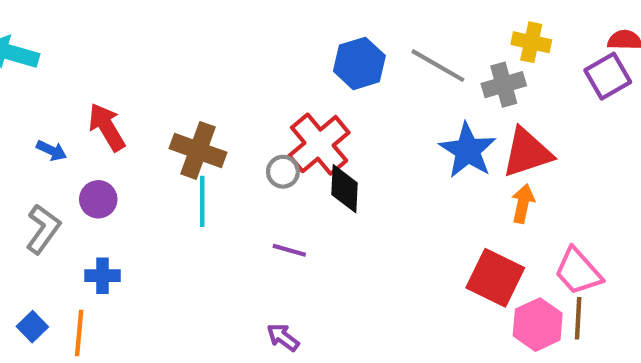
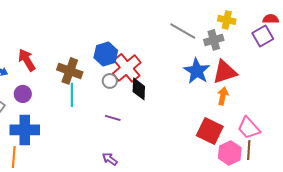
blue hexagon: (359, 63) -> (106, 54), moved
blue cross: (102, 276) -> (25, 130), size x1.8

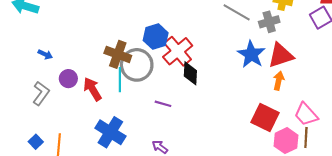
red arrow: (27, 60) -> (93, 89), moved
gray circle: (110, 81) -> (137, 65), moved, size x2.0
blue cross: (25, 130) -> (110, 132), moved, turned 32

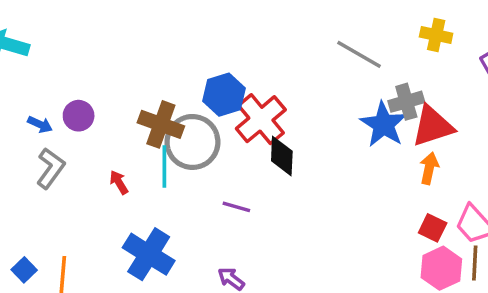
gray cross: (269, 22) -> (406, 102), moved
purple circle: (68, 79) -> (79, 116), moved
red arrow: (93, 89) -> (119, 182), size x0.6
gray L-shape: (41, 93) -> (50, 168), moved
red square: (265, 117) -> (433, 228), moved, size x0.6

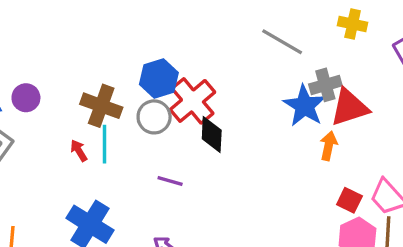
gray circle: (192, 142) -> (154, 117), moved, size x0.7
orange arrow: (429, 168) -> (329, 146), moved
red arrow: (119, 182) -> (79, 151), moved

